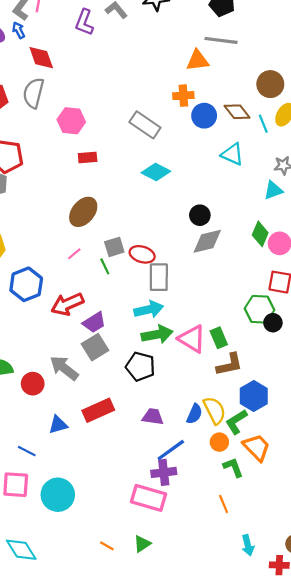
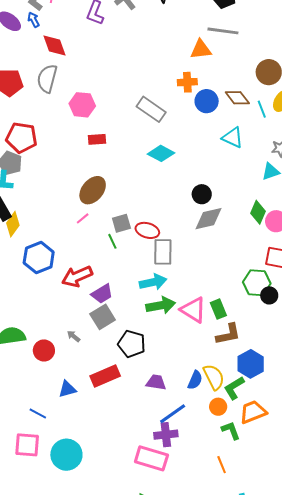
pink line: (74, 254) -> (83, 218), moved
black pentagon: (140, 366) -> (132, 344), moved
gray arrow: (64, 368) -> (74, 336), size x0.5
orange trapezoid: (257, 447) -> (253, 412), turned -68

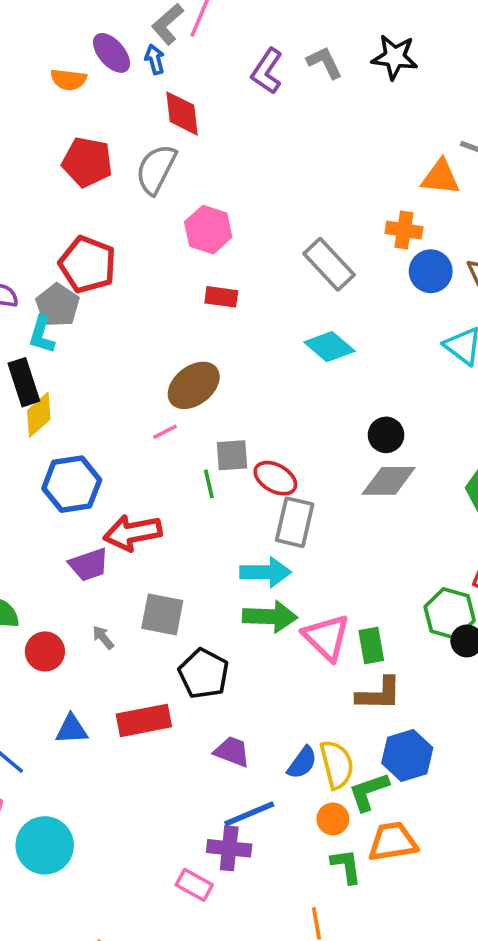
purple trapezoid: (102, 294) -> (89, 565), moved
gray square: (103, 317) -> (162, 614), turned 30
pink rectangle: (151, 458) -> (194, 885), size x0.6

